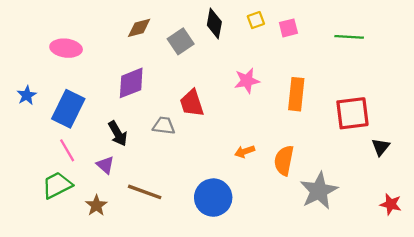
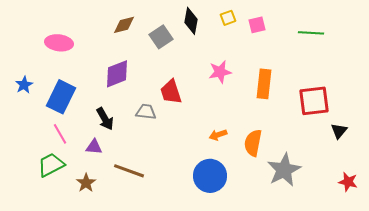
purple triangle: (105, 165) -> (94, 147), turned -36
blue circle: (213, 198) -> (210, 176), moved

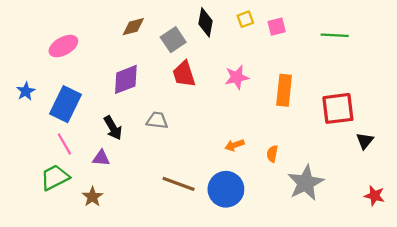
pink ellipse: (59, 43) -> (63, 46), turned -36
red trapezoid: (171, 92) -> (184, 74), moved
orange semicircle: (253, 143) -> (272, 154), size x0.6
brown line: (129, 171) -> (179, 184), moved

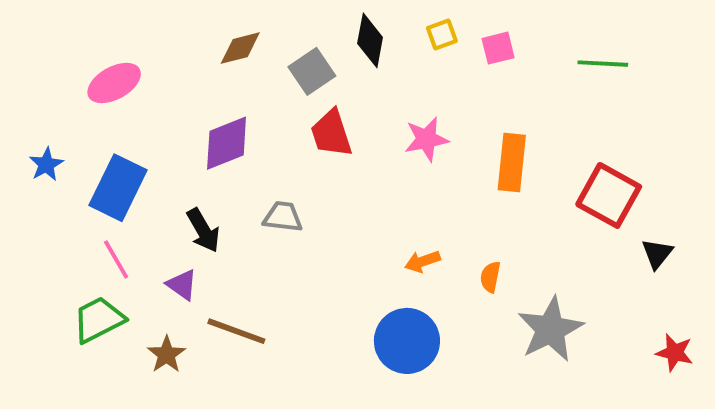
red square: (338, 108) -> (609, 195), turned 36
purple triangle: (101, 158) -> (182, 285), turned 30
brown line: (179, 184) -> (236, 331), moved

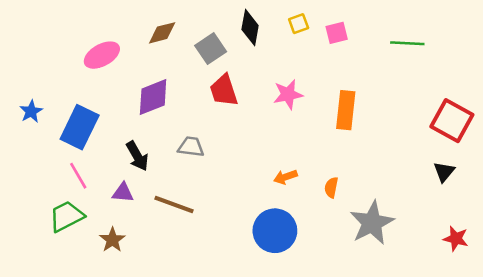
pink ellipse: (114, 83) -> (102, 55), moved
red square: (609, 195) -> (452, 121), moved
purple triangle: (182, 285) -> (123, 193), turned -30
brown line: (236, 331) -> (174, 205), moved

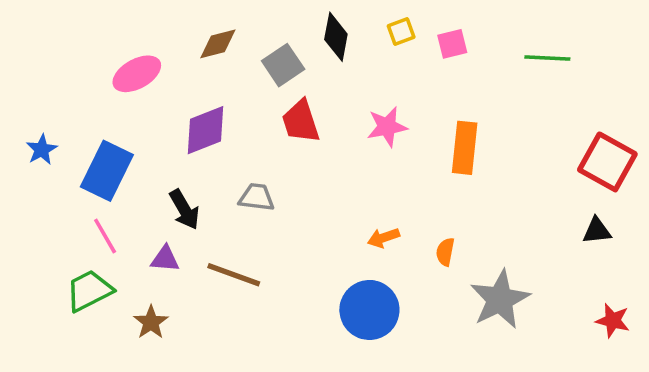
black triangle: (444, 172) -> (597, 231), turned 45

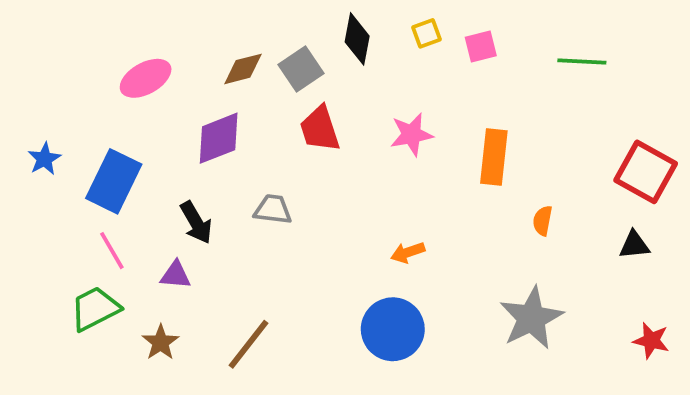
brown diamond: (218, 44) -> (243, 69), moved
orange semicircle: (445, 252) -> (543, 221), moved
brown line: (234, 275) -> (249, 344), moved, turned -72

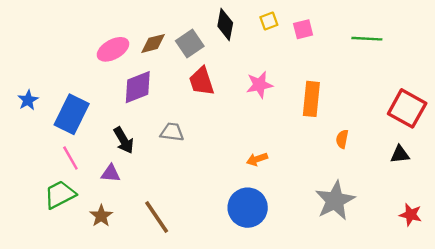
pink ellipse: (146, 78) -> (113, 49), moved
brown line: (249, 344) -> (157, 217), turned -72

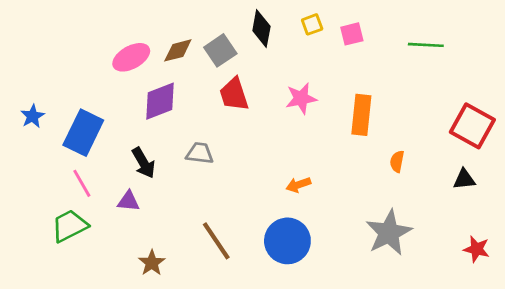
brown star: (101, 216) -> (152, 263), moved
brown line: (157, 217) -> (216, 241), moved

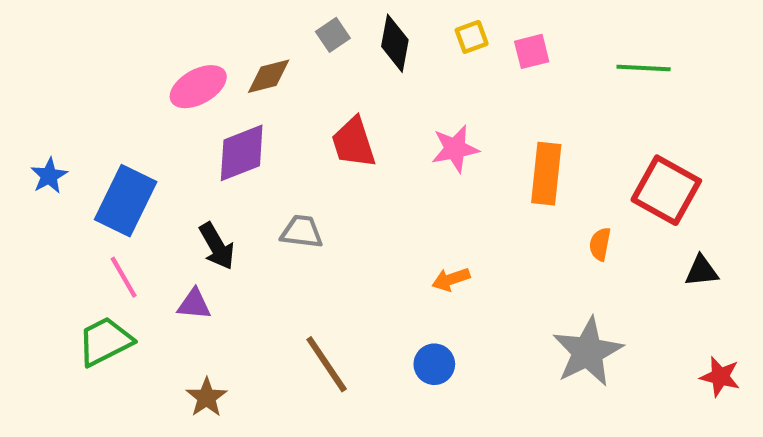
gray square: (220, 50) -> (333, 35), moved, size x0.7
red square: (472, 126) -> (666, 190), moved
blue circle: (287, 241) -> (434, 364), size x0.6
brown star: (152, 263) -> (206, 397), moved

